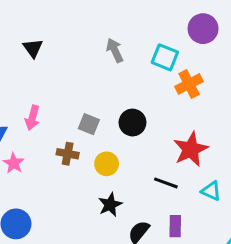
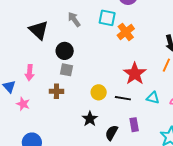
black triangle: (33, 48) -> (39, 30), moved, size x1.5
black circle: (132, 123) -> (65, 51), moved
yellow circle: (107, 164) -> (99, 92), moved

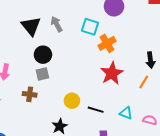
black triangle: (39, 30) -> (31, 26), moved
gray square: (66, 70) -> (42, 74), turned -32
red star: (135, 74) -> (112, 73), moved

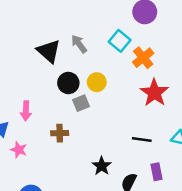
cyan square: (90, 27) -> (120, 41), turned 30
gray square: (42, 74) -> (81, 103), moved
yellow circle: (72, 101) -> (97, 82), moved

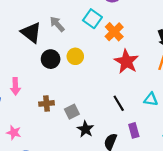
gray square: (81, 103) -> (72, 112), moved
black line: (142, 139) -> (119, 103), turned 56
pink star: (19, 150) -> (14, 133), moved

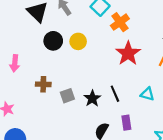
black star: (85, 129) -> (92, 98), moved

